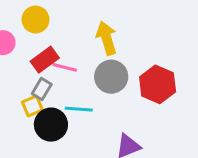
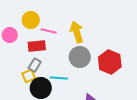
red rectangle: (45, 60) -> (37, 46), turned 30
pink line: (65, 67) -> (49, 31), moved

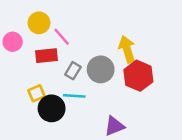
pink line: (49, 31) -> (62, 37), turned 35
yellow arrow: (77, 32) -> (127, 49), moved
gray rectangle: (35, 65) -> (73, 71), moved

